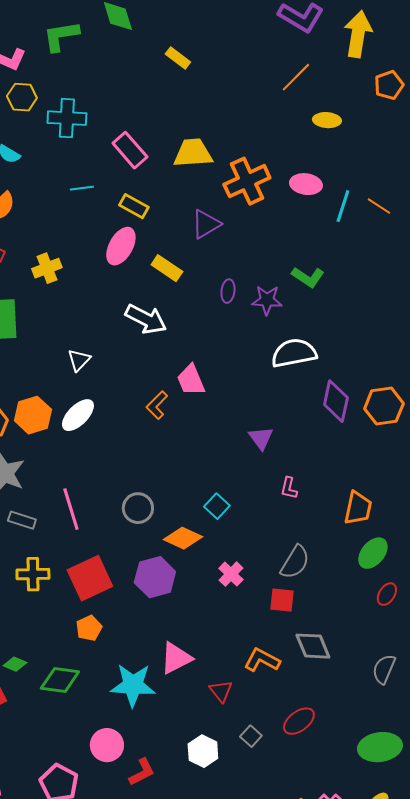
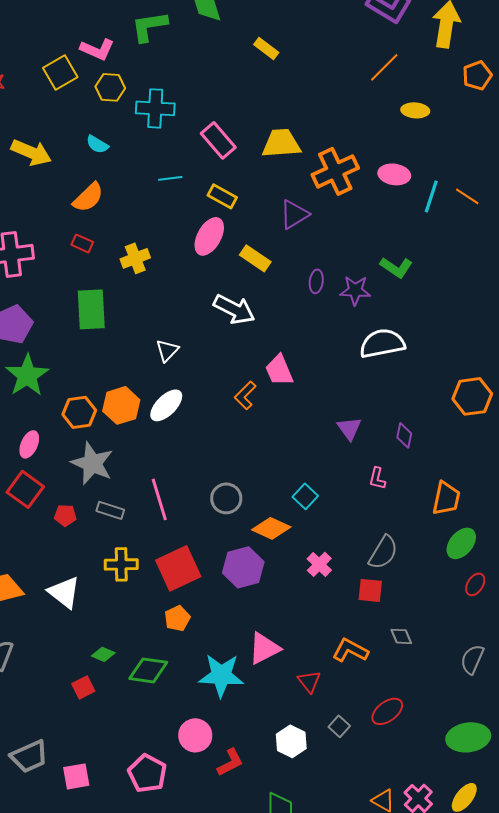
purple diamond: (336, 401) -> (404, 435), moved, size x0.6
gray diamond: (313, 646) -> (401, 636), size x0.6

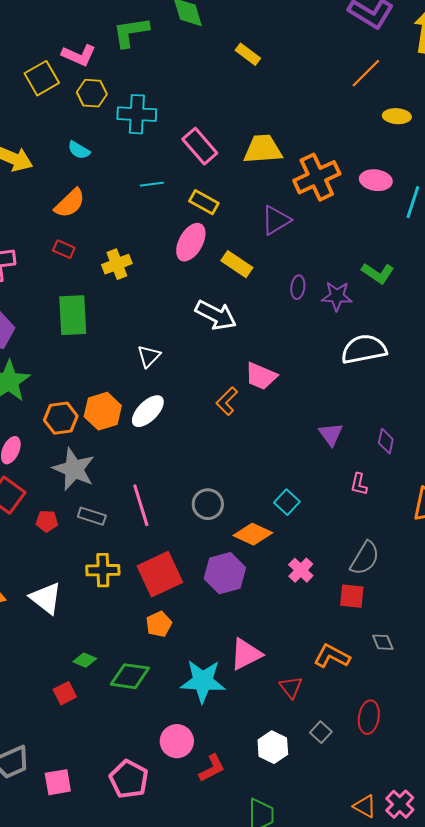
pink trapezoid: (279, 370) -> (261, 376), turned -44
red ellipse: (387, 711) -> (369, 717), turned -44

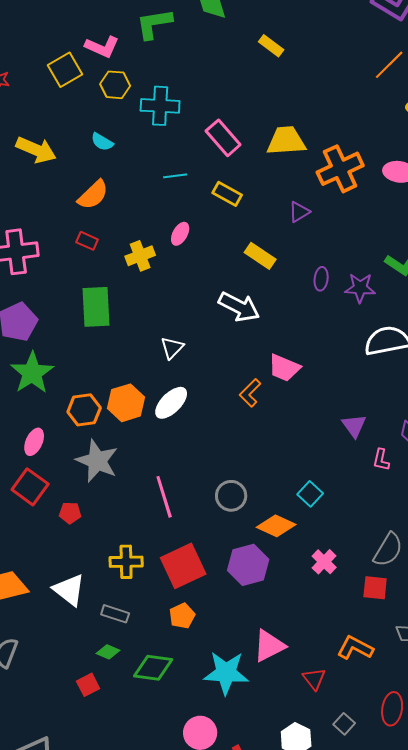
purple triangle: (276, 220) -> (299, 212), size x0.7
pink ellipse: (191, 242) -> (180, 234), moved, size x0.6
pink L-shape: (359, 484) -> (381, 460), moved
gray rectangle: (92, 516) -> (115, 614), moved

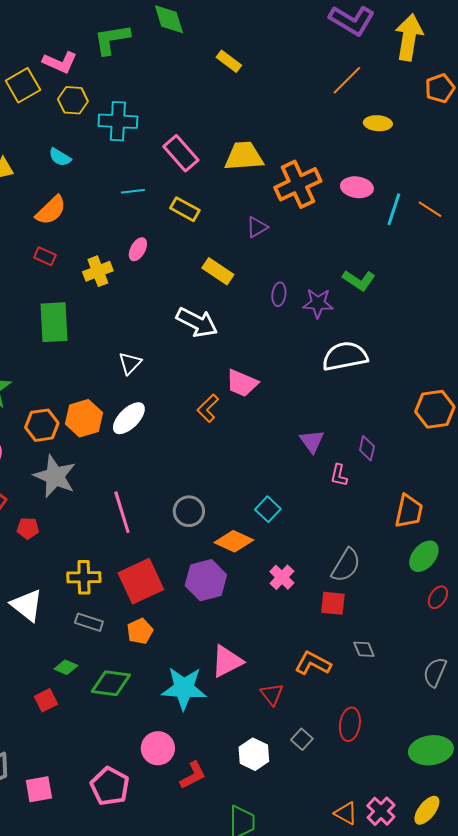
gray rectangle: (115, 614) -> (89, 622), moved

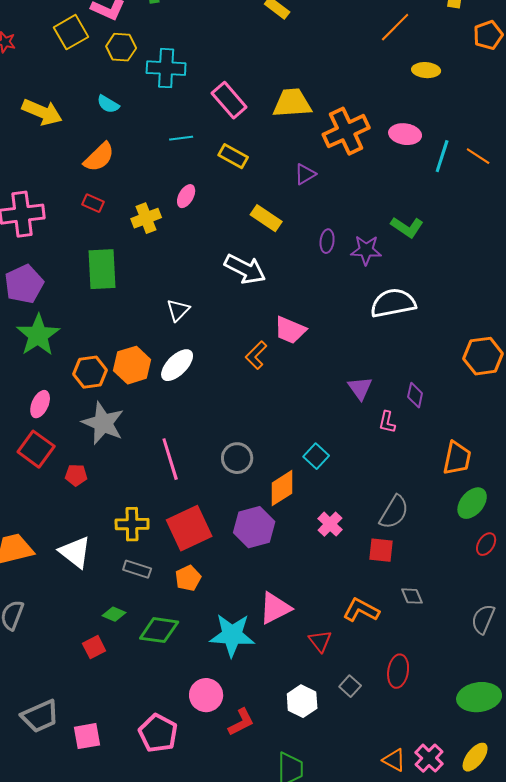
orange diamond: (234, 541) -> (282, 488), turned -57

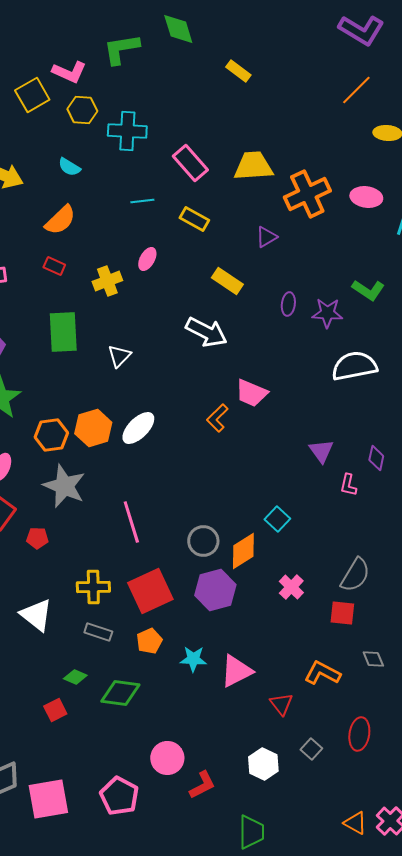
white triangle: (178, 310) -> (119, 356), moved
gray circle: (237, 458) -> (203, 541), moved
cyan star: (232, 635) -> (193, 659), moved, size x0.6
pink square: (87, 736) -> (48, 799), size x1.5

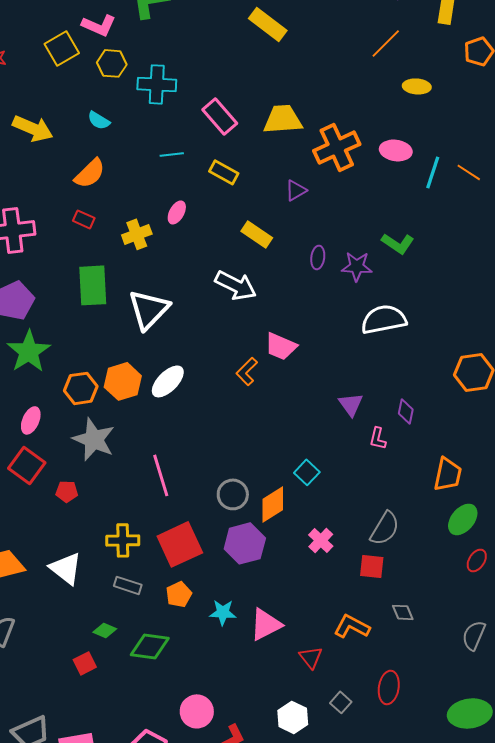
yellow rectangle: (238, 71) -> (268, 24), size x1.5
white triangle: (119, 356) -> (149, 309), size x1.8

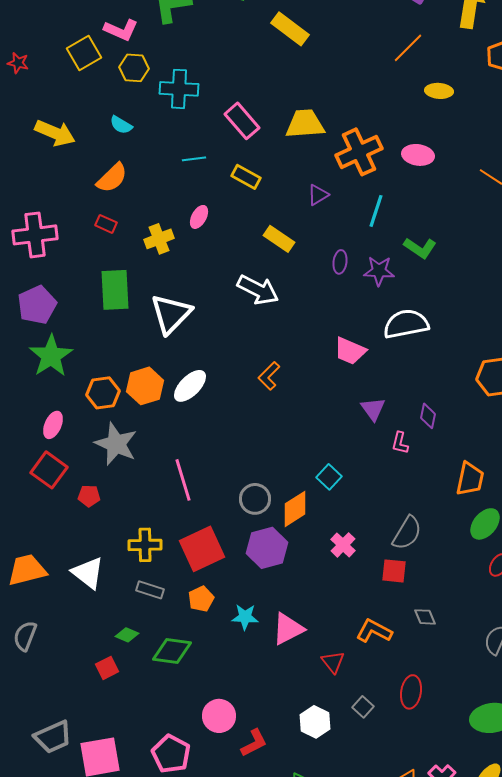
cyan line: (433, 172) -> (376, 211), moved
pink trapezoid: (281, 346) -> (350, 351), moved

